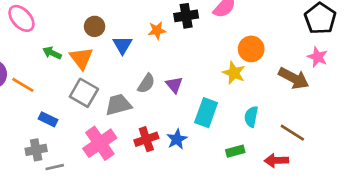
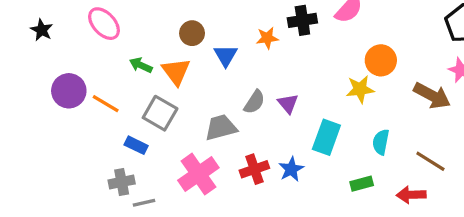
yellow star: (234, 73) -> (360, 89), turned -30
gray square: (84, 93) -> (160, 113), moved

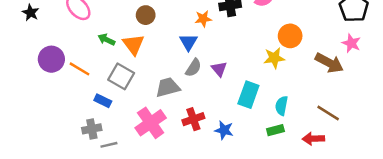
blue triangle: (226, 56) -> (188, 42), moved
cyan semicircle: (381, 142) -> (282, 106), moved
blue star: (291, 169) -> (224, 130), moved, turned -30

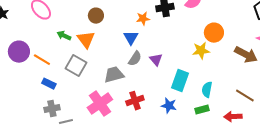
blue rectangle: (103, 101) -> (49, 84), moved
blue star: (224, 130) -> (169, 106), moved

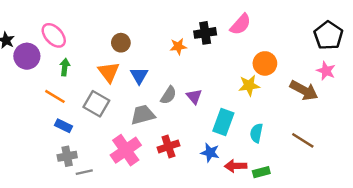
green arrow: (64, 36) -> (65, 67), moved, turned 72
blue triangle: (131, 38) -> (139, 76), moved
purple circle: (19, 52) -> (27, 56), moved
green rectangle: (202, 110) -> (261, 172), moved
red arrow: (233, 117) -> (236, 166), moved

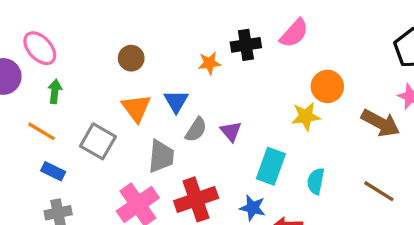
orange triangle: (109, 72) -> (136, 108), moved
blue triangle: (139, 76) -> (176, 101), moved
gray trapezoid: (143, 115) -> (161, 156), turned 110
red cross: (168, 146) -> (196, 199), size x1.4

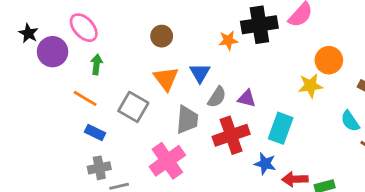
black cross: (246, 45) -> (259, 25), size x1.4
purple triangle: (231, 131) -> (247, 98), turned -36
cyan semicircle: (316, 181) -> (350, 121), moved, turned -45
red cross: (196, 199) -> (231, 135), moved

